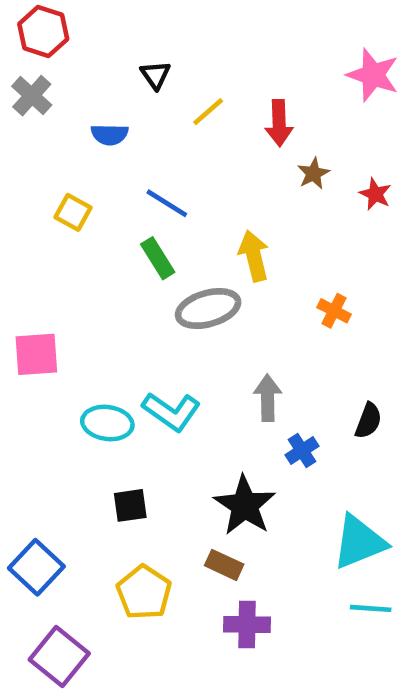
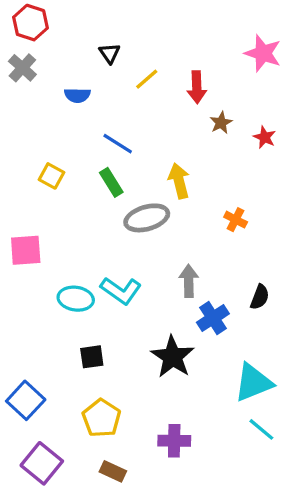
yellow square: (73, 212) -> (51, 176), moved
blue cross: (302, 450) -> (213, 318), size x1.4
brown rectangle: (224, 565) -> (113, 471), moved
cyan line: (371, 608) -> (261, 429), turned 36

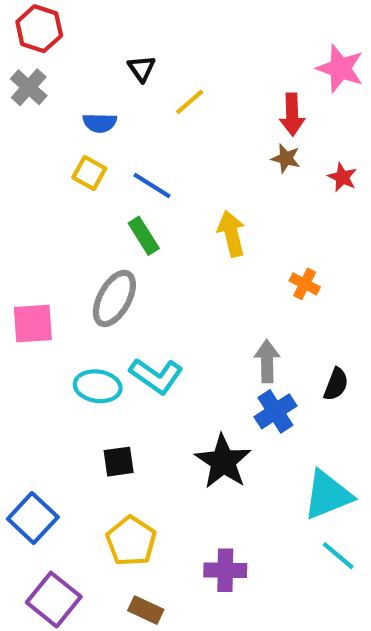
red arrow: (197, 87) -> (292, 114), moved
brown star: (221, 123) -> (286, 158), turned -30
yellow square: (51, 176) -> (89, 173), moved
gray ellipse: (147, 218) -> (114, 298), moved, turned -45
gray arrow: (189, 281) -> (267, 361), moved

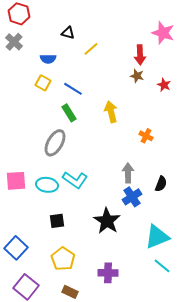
black triangle: (142, 68) -> (68, 33), turned -40
pink square: (33, 324) -> (16, 181), moved

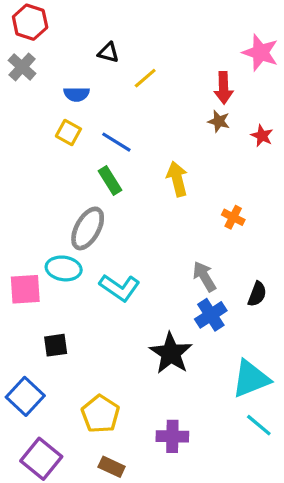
gray arrow: (128, 173) -> (204, 276), turned -30
cyan ellipse: (47, 185) -> (64, 268), moved
black square: (57, 221) -> (56, 345), moved

